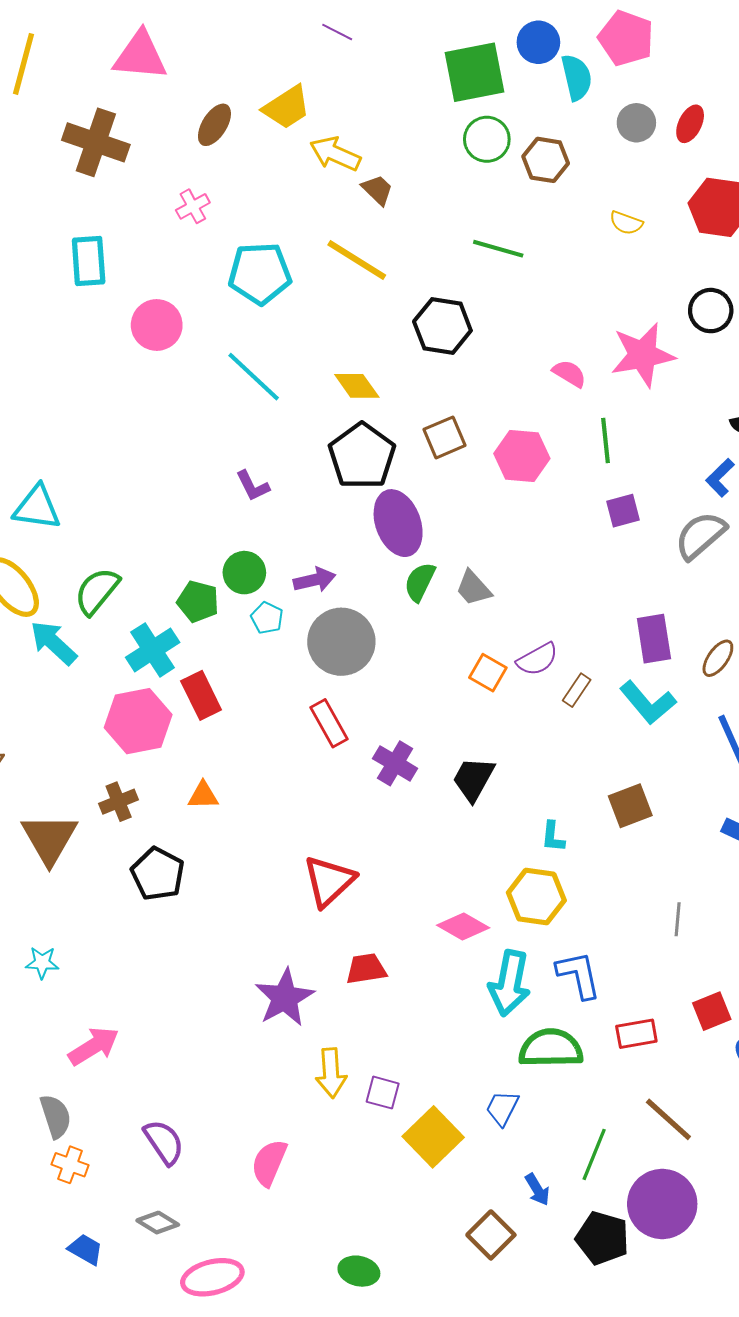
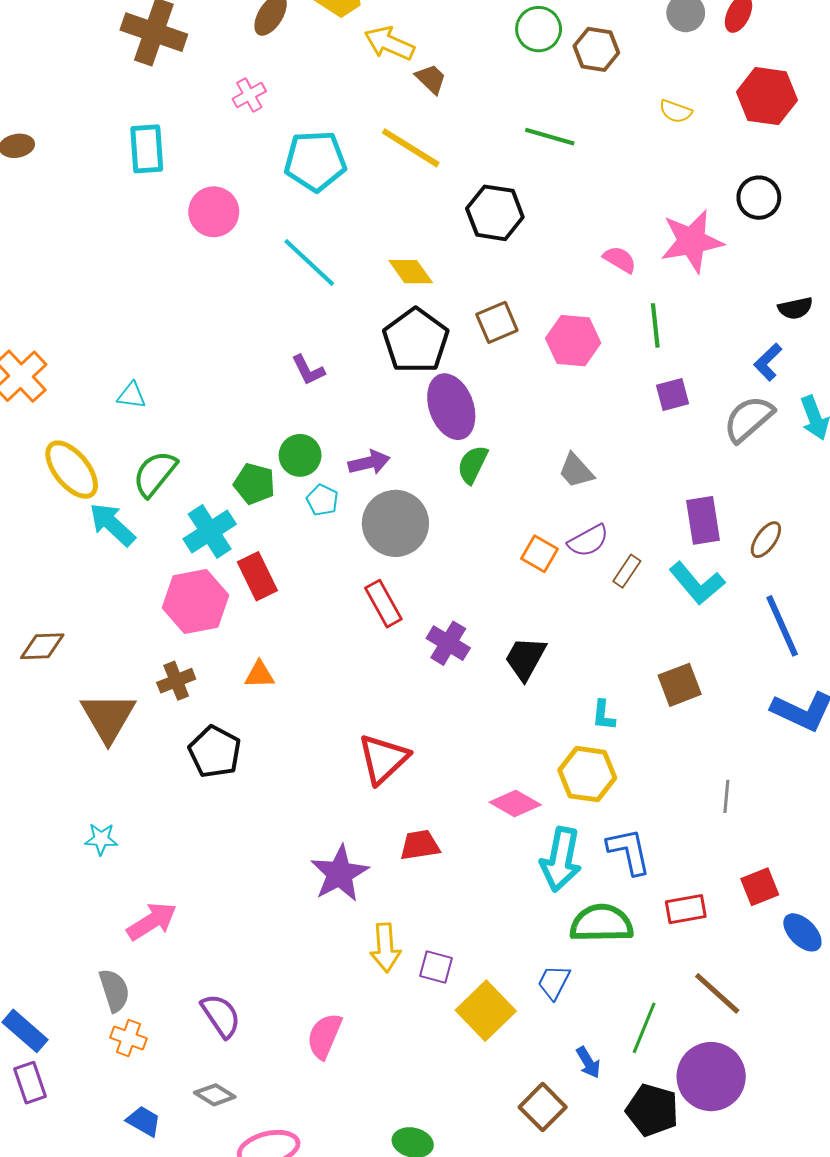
cyan triangle: (37, 508) -> (132, 395), moved, size x0.6
gray trapezoid: (473, 588) -> (576, 471), moved

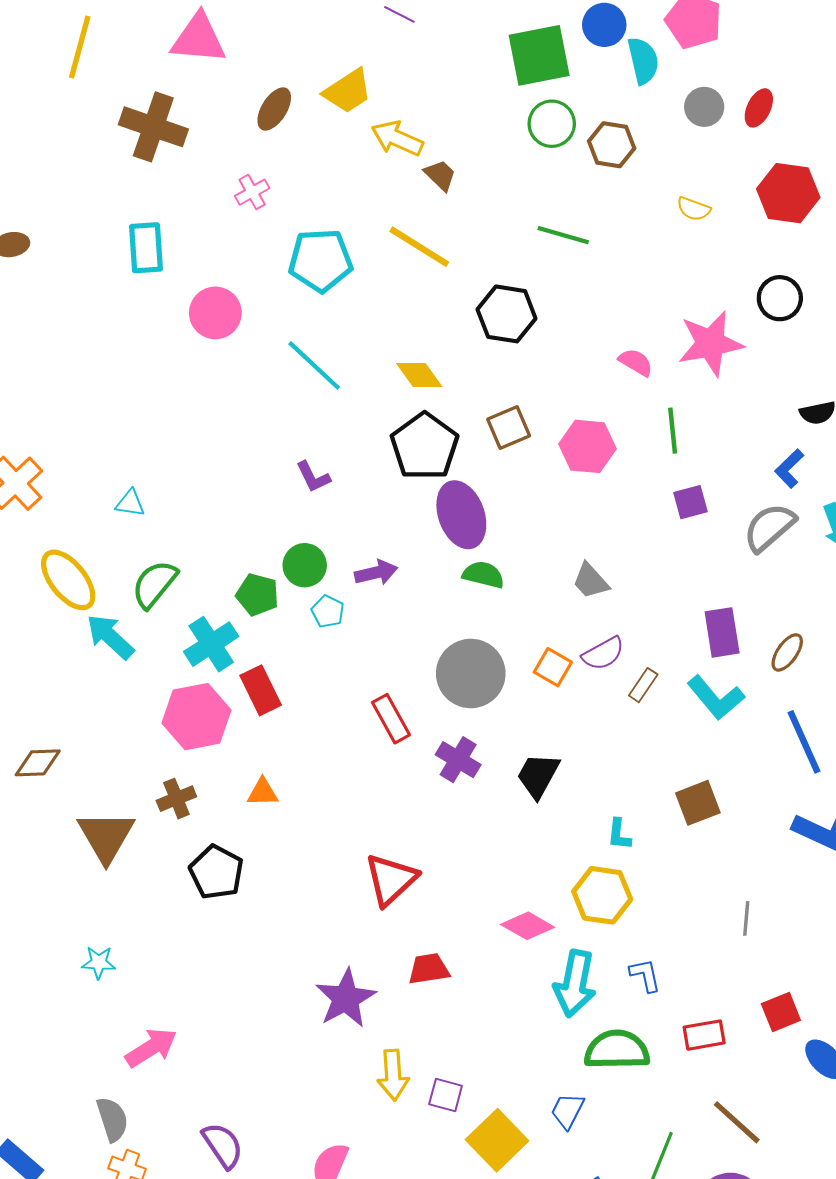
green semicircle: (473, 465) -> (483, 575), turned 78
gray circle: (395, 523) -> (471, 673), moved
blue L-shape: (629, 851) -> (645, 975), size x0.7

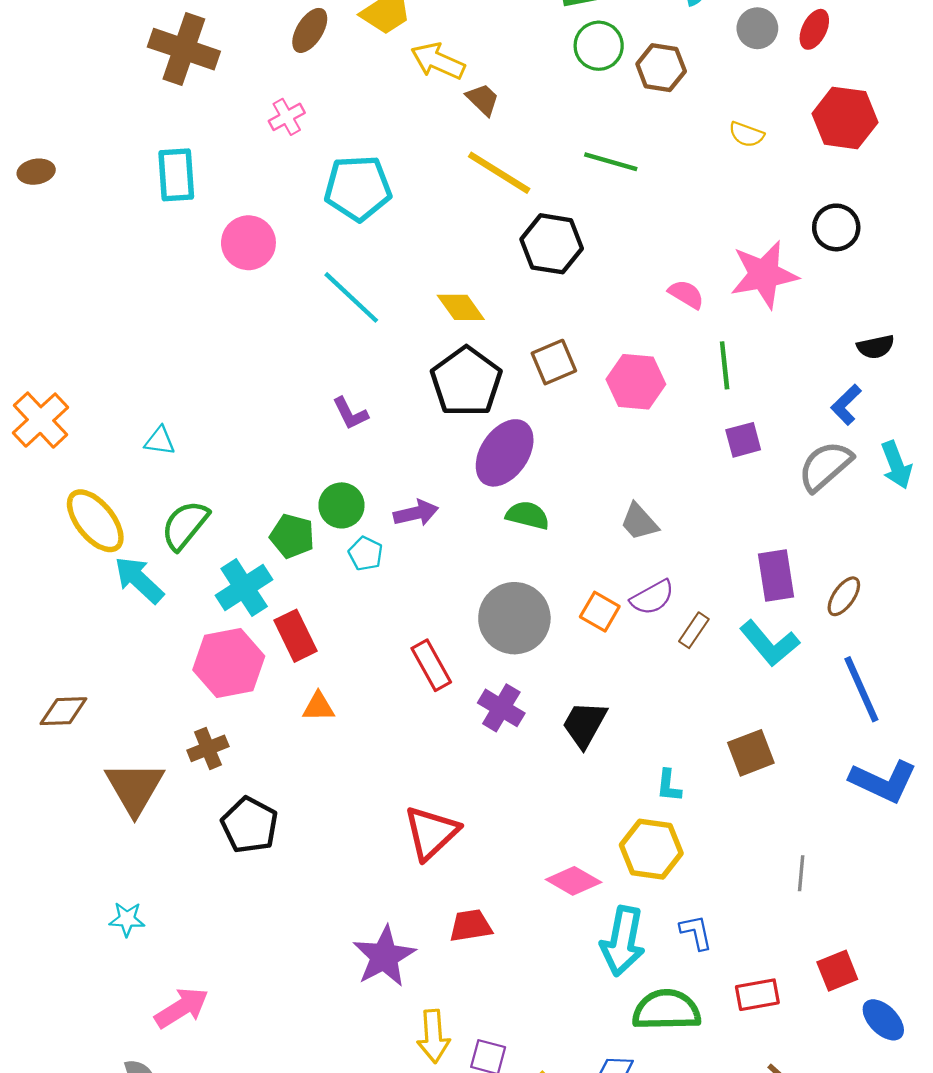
yellow line: (419, 247) -> (499, 173), moved
purple ellipse: (461, 515) -> (505, 453), turned 54
orange triangle: (263, 792) -> (319, 707), moved

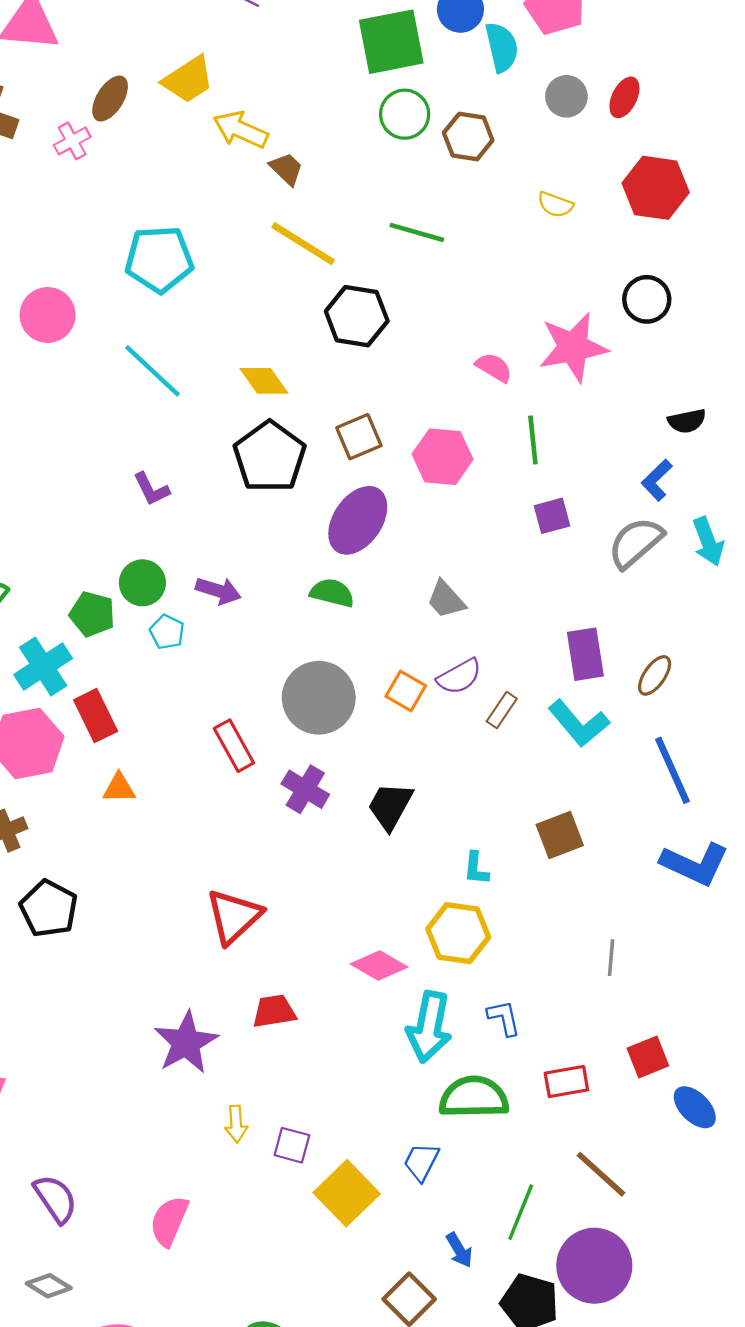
pink cross: (287, 117) -> (72, 141), moved
purple ellipse: (505, 453) -> (358, 520), moved
purple arrow: (416, 513) -> (218, 591), turned 30
yellow arrow: (433, 1036) -> (236, 1124), size x0.7

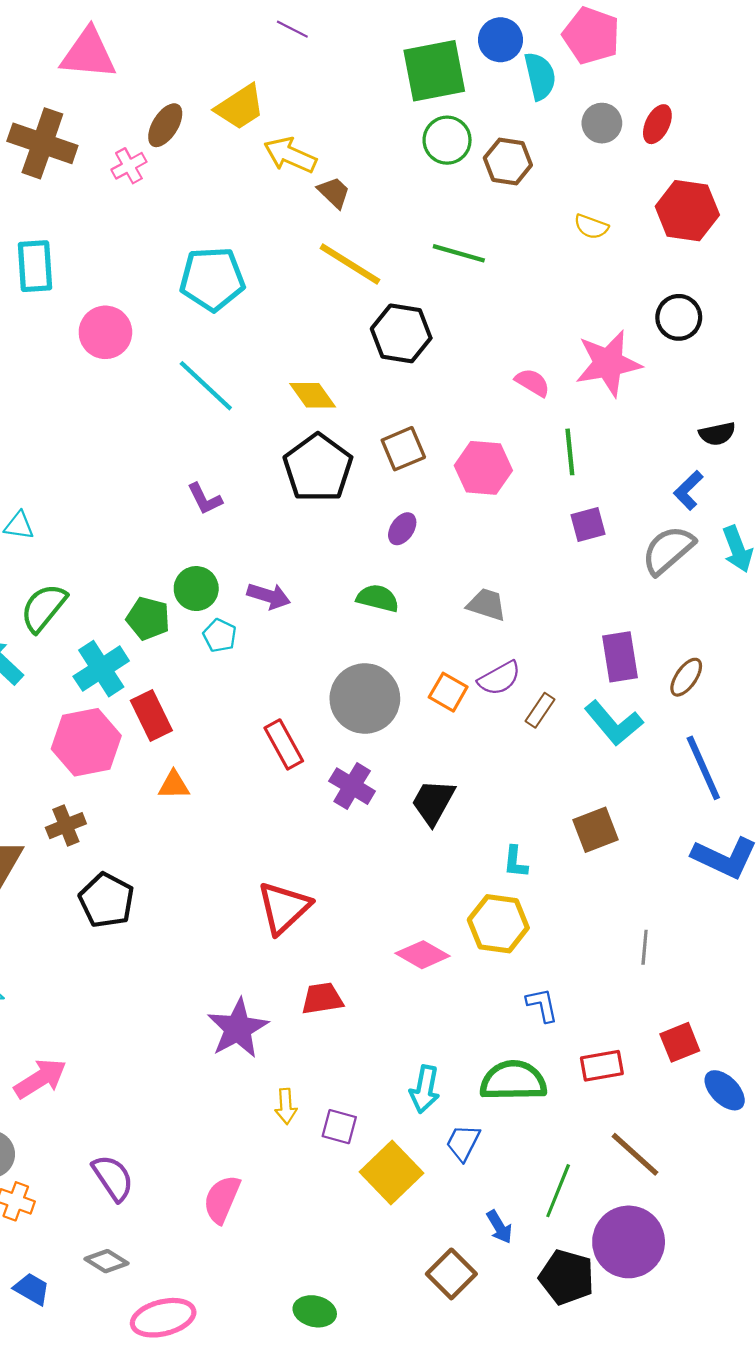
purple ellipse: (358, 520) -> (402, 529), size x0.5
gray trapezoid: (446, 600) -> (487, 605), turned 150
cyan arrow: (429, 1027) -> (425, 1089), moved, size x0.7

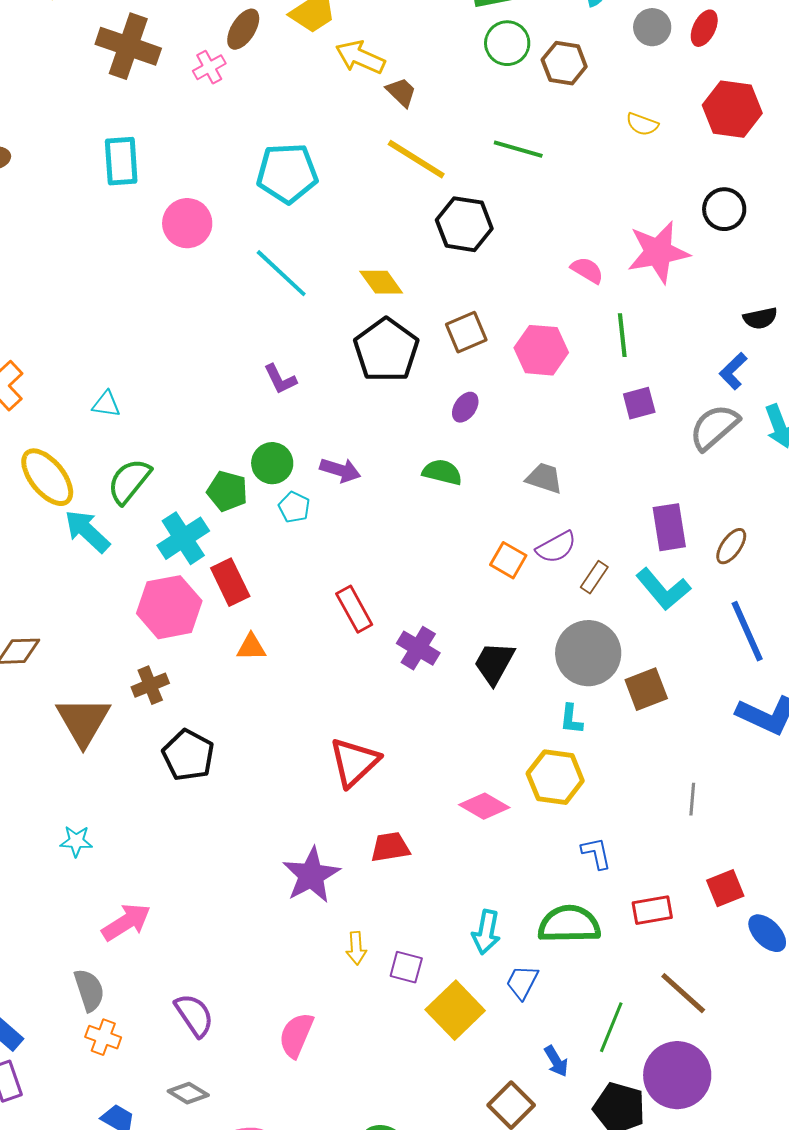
gray circle: (365, 699) -> (588, 653), moved

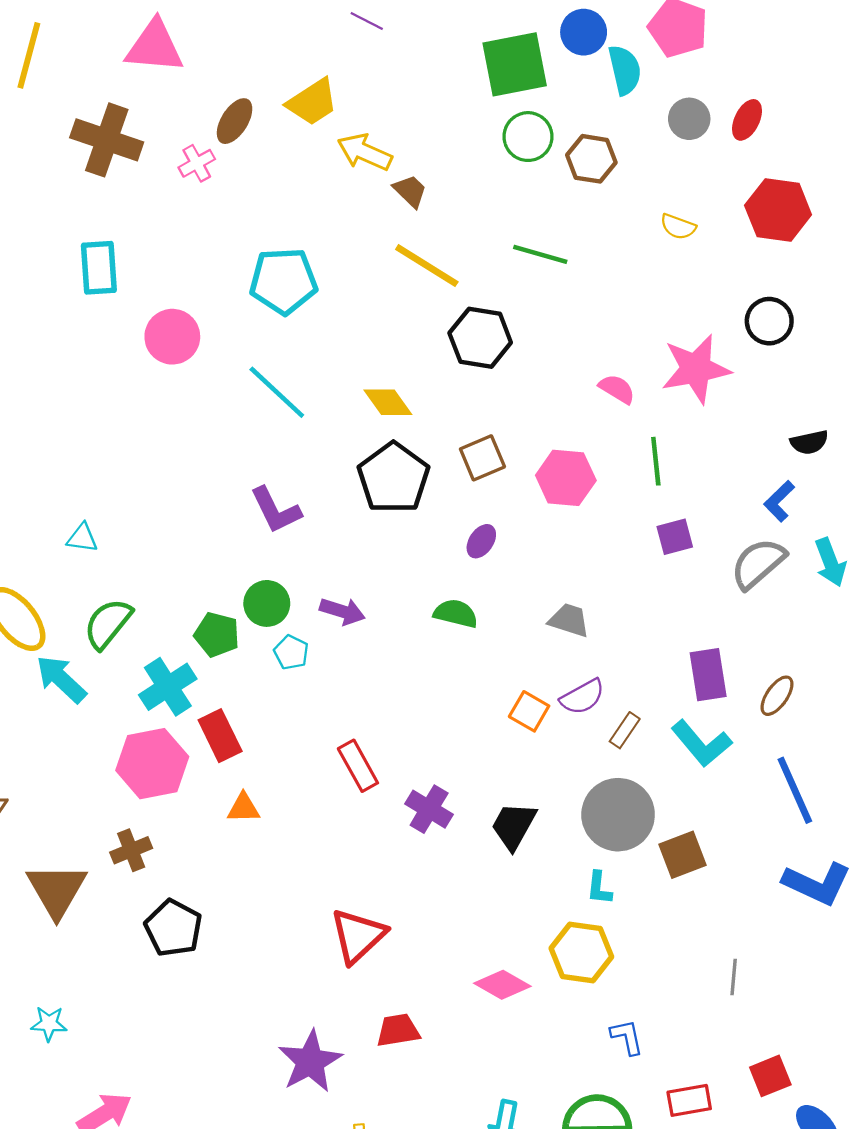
purple L-shape: (280, 379) -> (276, 510), size x1.4

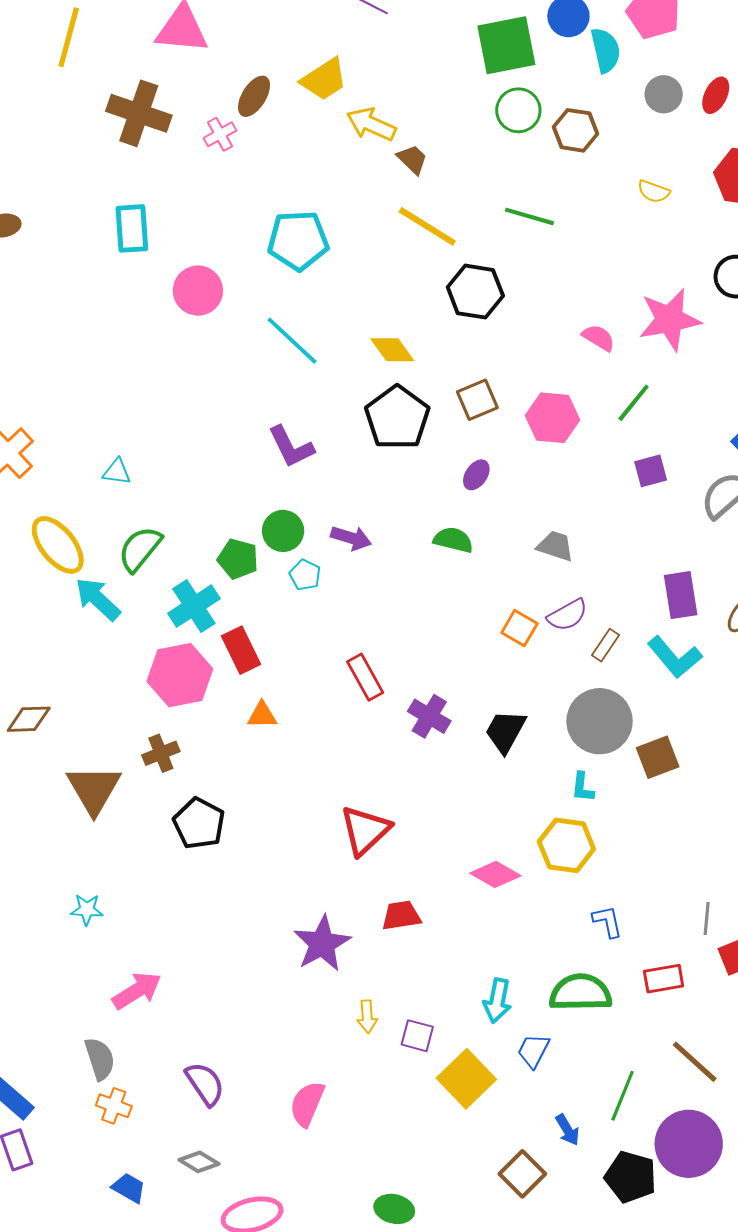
green line: (656, 461) -> (634, 403), turned 45
gray line: (734, 977) -> (707, 919), moved

